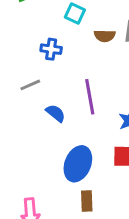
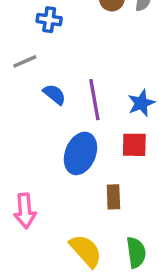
purple line: (90, 97) -> (94, 100), moved
brown rectangle: (87, 201) -> (113, 197), moved

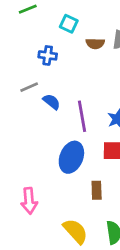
blue semicircle: (54, 94) -> (52, 102), moved

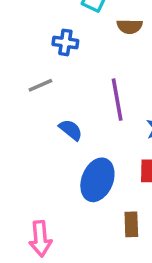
blue semicircle: (52, 102) -> (71, 130), moved
purple line: (82, 116) -> (117, 100), moved

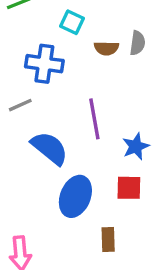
blue cross: (65, 42) -> (44, 64), size x1.5
blue semicircle: (71, 130) -> (50, 148), size x1.6

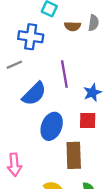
blue semicircle: (50, 148) -> (34, 94), turned 96
brown rectangle: (108, 239) -> (74, 155), size x1.6

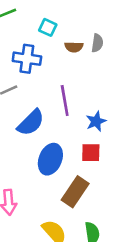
brown rectangle: (74, 155) -> (75, 192), turned 36

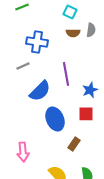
cyan square: (48, 27) -> (70, 12), moved
blue ellipse: (50, 159) -> (55, 119), turned -45
brown rectangle: (75, 192) -> (74, 144), size x0.6

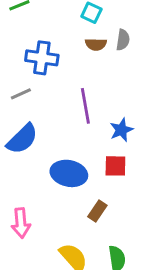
blue semicircle: (40, 91) -> (22, 139), moved
blue ellipse: (55, 119) -> (69, 173), turned -55

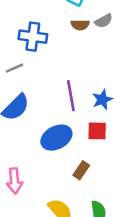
gray semicircle: (123, 40) -> (104, 21), turned 54
purple line: (85, 106) -> (71, 96), moved
blue ellipse: (69, 173) -> (56, 138), turned -40

